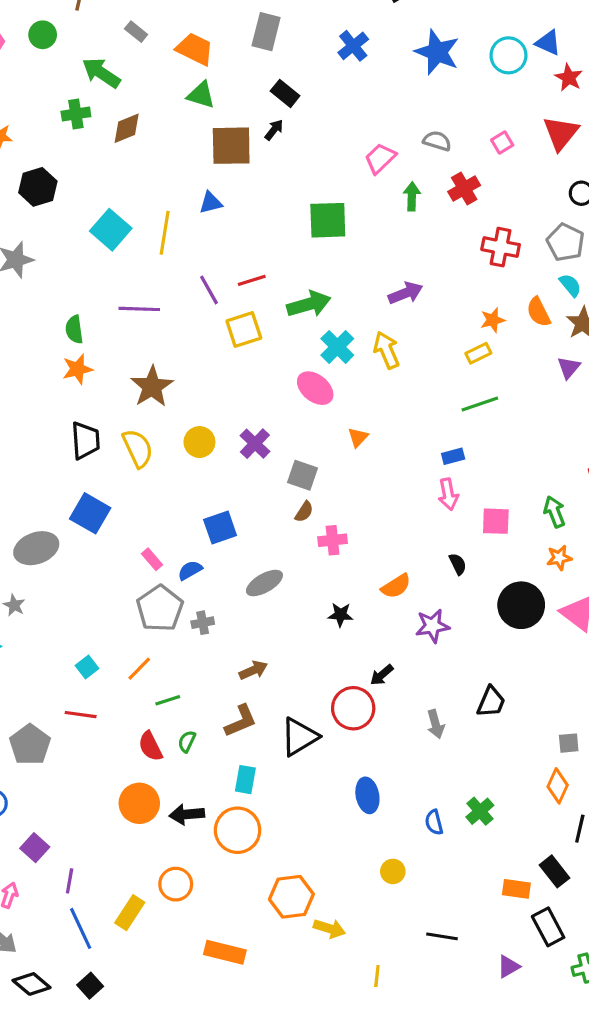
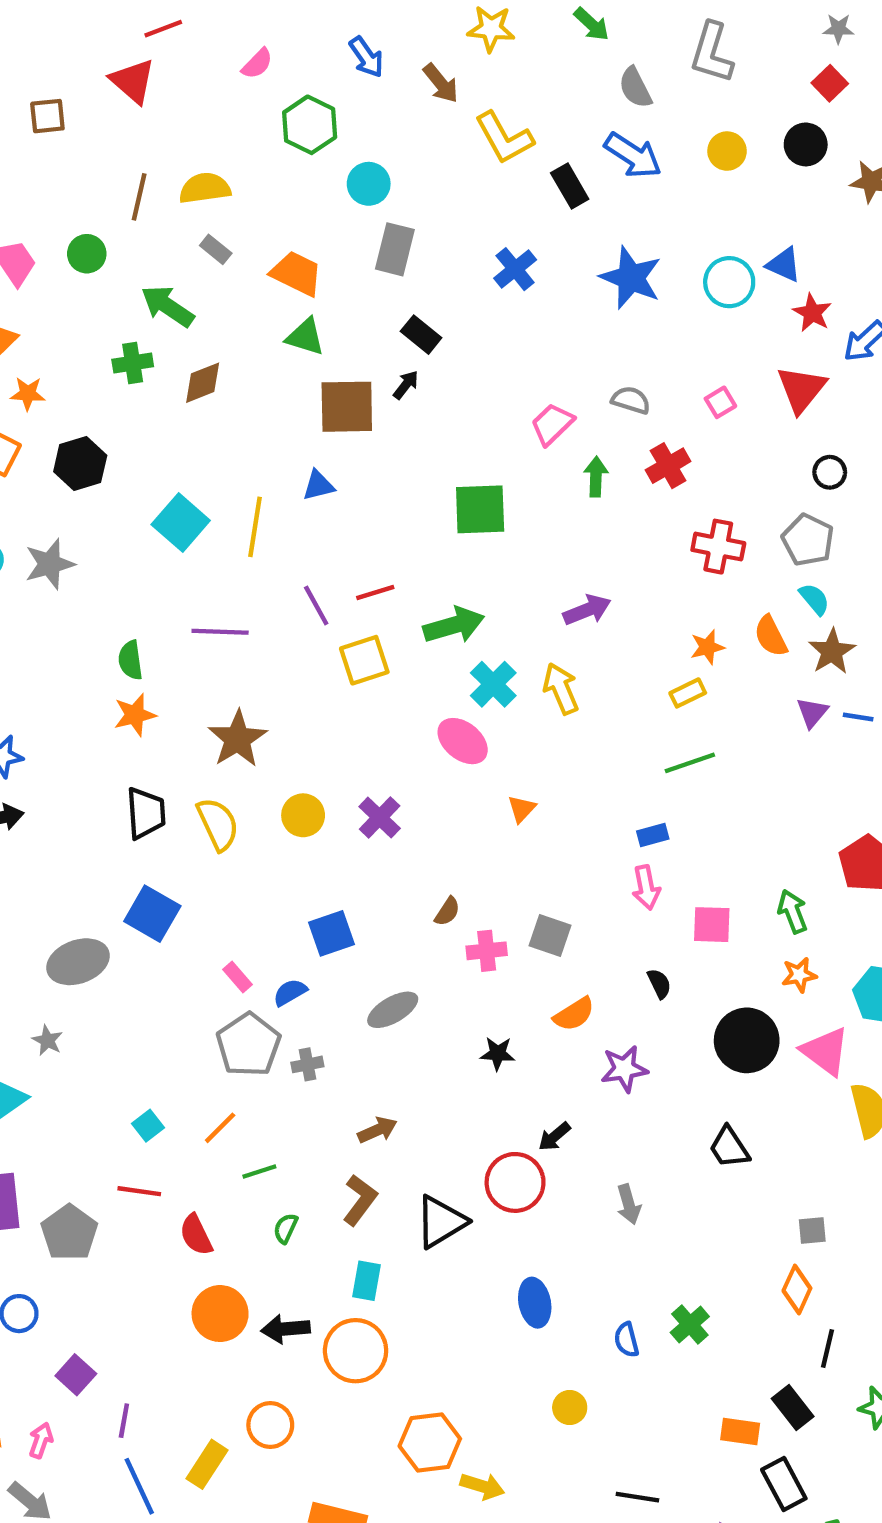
gray square: (302, 475) -> (550, 936), moved
black trapezoid: (491, 702) -> (729, 1147), moved, turned 124
brown L-shape: (241, 721) -> (360, 1200), turned -30
red semicircle: (150, 746) -> (196, 1235), moved

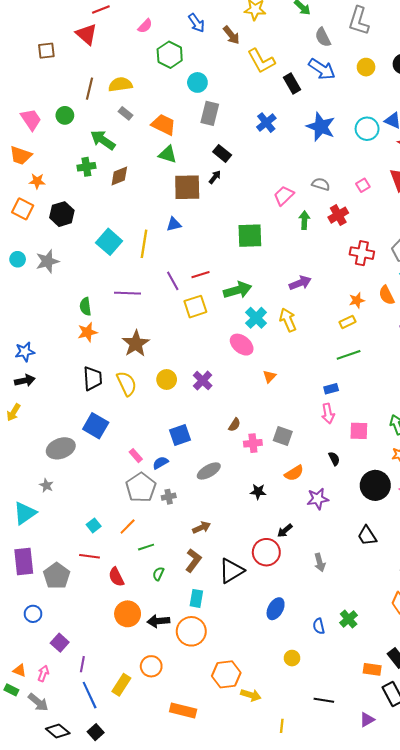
blue ellipse: (535, 1303) -> (276, 609), turned 40

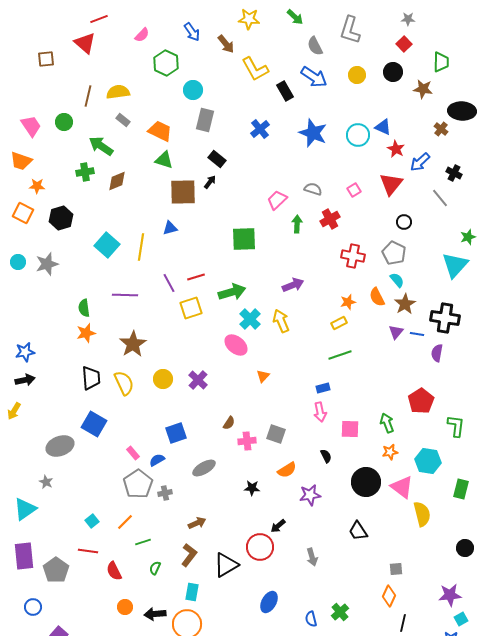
orange circle: (128, 614) -> (125, 607), size x0.6

